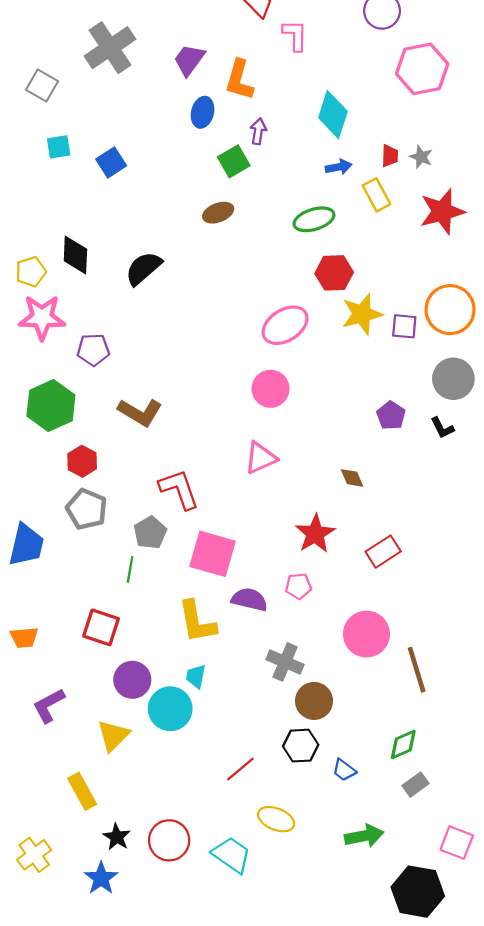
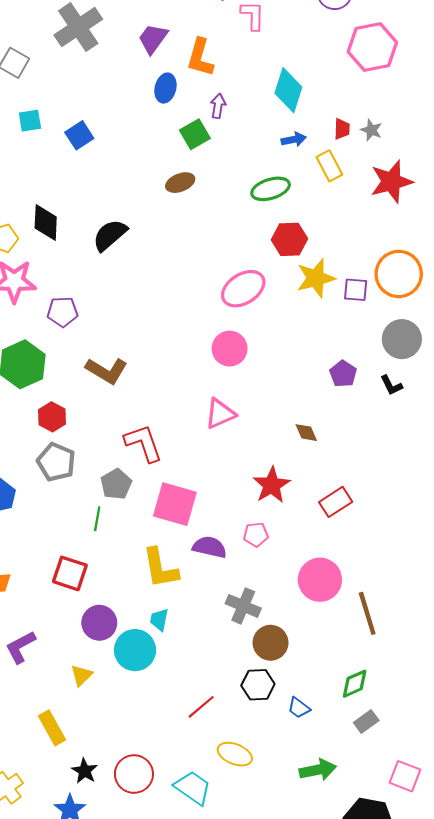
yellow triangle: (113, 736) -> (81, 675), size x0.7

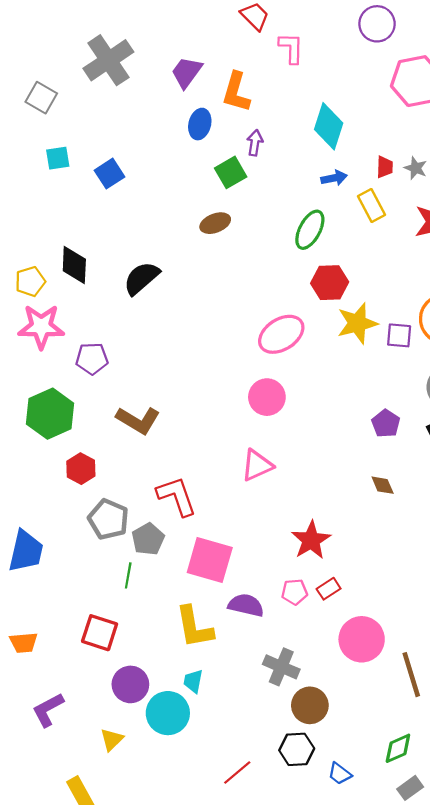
green ellipse: (271, 189) -> (310, 230), turned -45
brown diamond: (306, 433) -> (383, 485), moved
gray pentagon: (56, 462) -> (108, 519), moved
red rectangle: (336, 502) -> (329, 589), moved, size x0.7

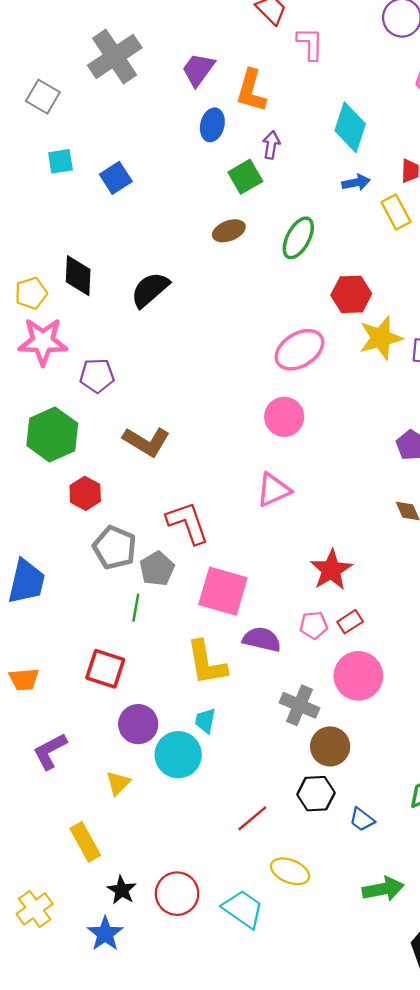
green ellipse: (310, 230) -> (298, 238), moved
pink circle: (362, 639) -> (358, 676), moved

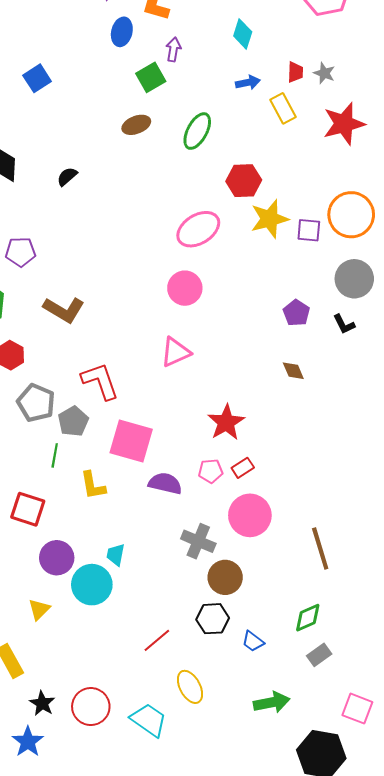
cyan diamond: (350, 127) -> (243, 34), size x0.7
black semicircle: (150, 290) -> (67, 176), size x0.6
yellow L-shape: (206, 663) -> (93, 485), moved, size x0.7
yellow ellipse: (290, 871) -> (190, 687), turned 40

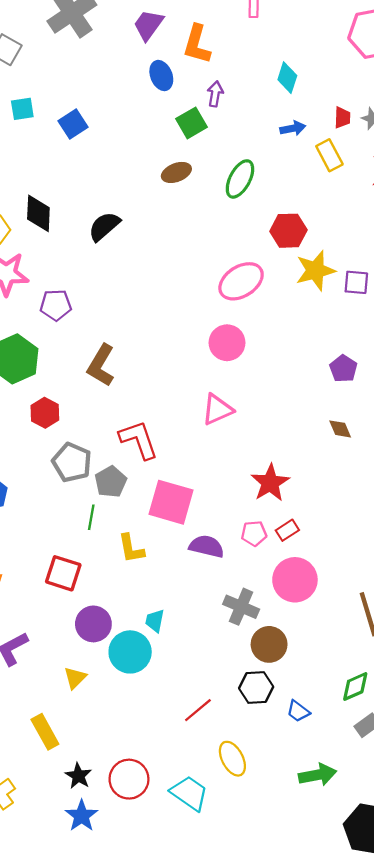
blue ellipse: (122, 32) -> (161, 76), turned -36
black semicircle: (67, 176) -> (104, 226), size x1.5
brown L-shape: (64, 310) -> (101, 365), turned 90
blue star: (28, 742) -> (82, 816), moved

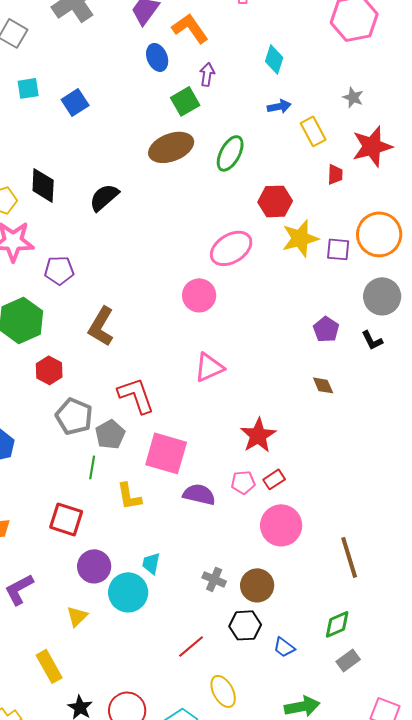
orange L-shape: (197, 44) -> (190, 28), turned 129
red trapezoid: (342, 118) -> (335, 174), moved
brown ellipse: (176, 172) -> (171, 147), size x1.6
pink circle: (227, 343) -> (199, 295), moved
gray cross: (241, 607) -> (214, 579), moved, size x0.7

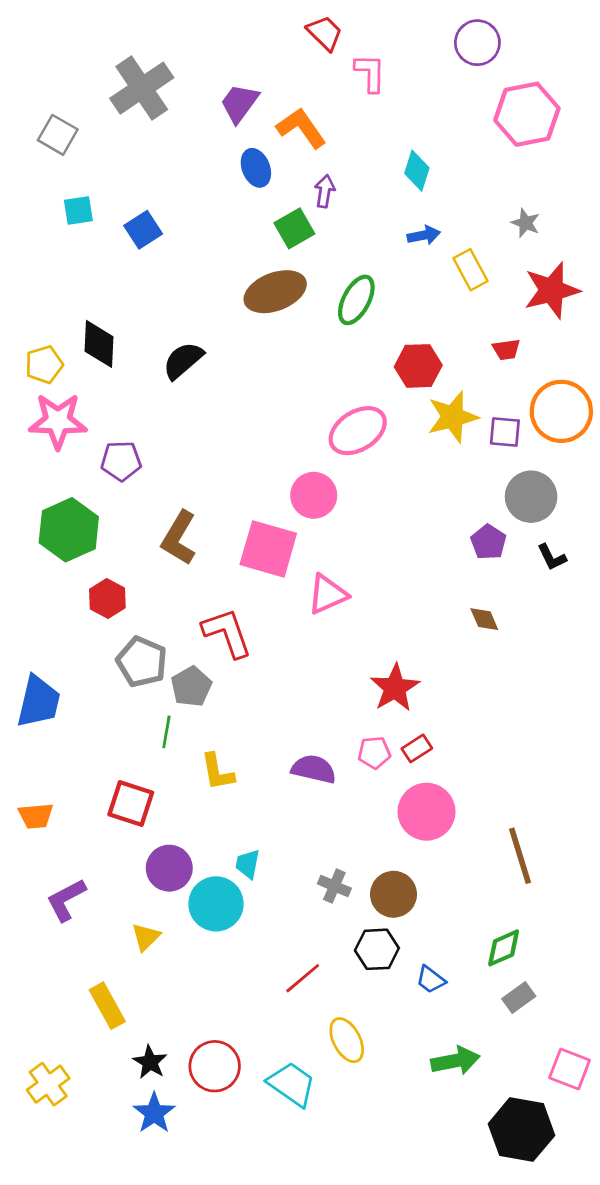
red trapezoid: (335, 174) -> (506, 349), moved, turned 80
gray circle: (382, 296) -> (531, 497), moved
pink square: (166, 453) -> (268, 549), moved

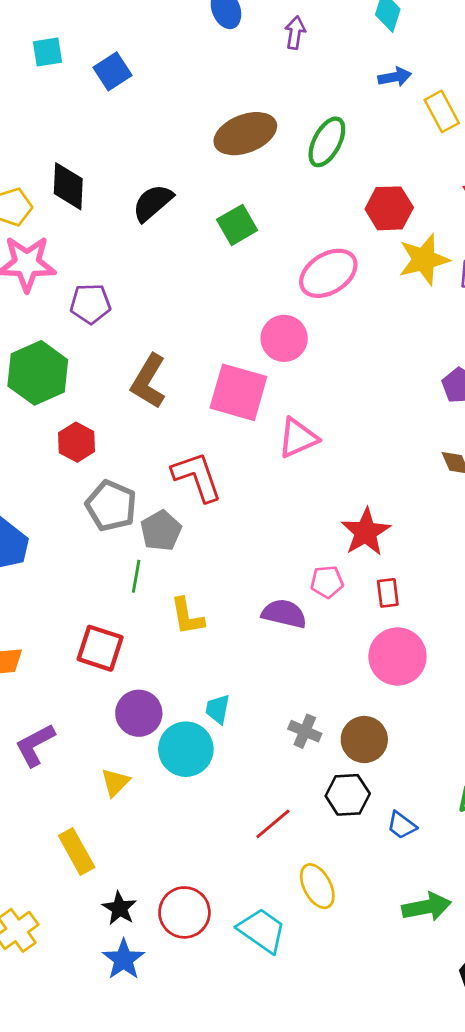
green square: (294, 228) -> (237, 225), moved
red rectangle: (417, 748) -> (388, 593), turned -64
pink pentagon: (374, 753) -> (327, 582), moved

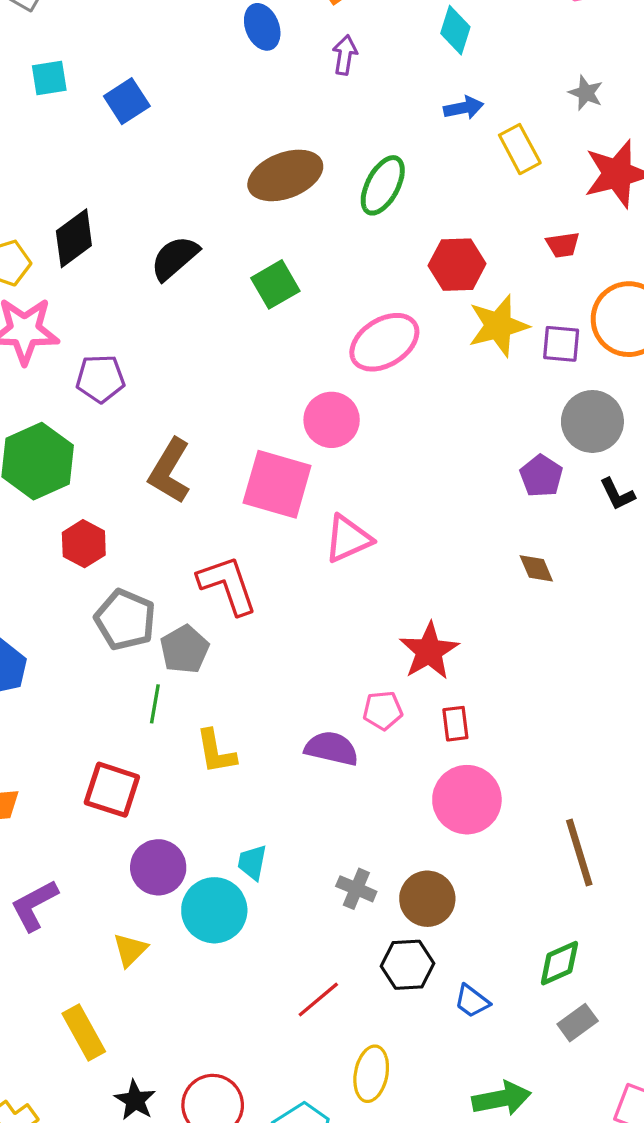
black diamond: (68, 186) -> (74, 238), turned 51
yellow ellipse: (317, 886) -> (371, 1074), turned 39

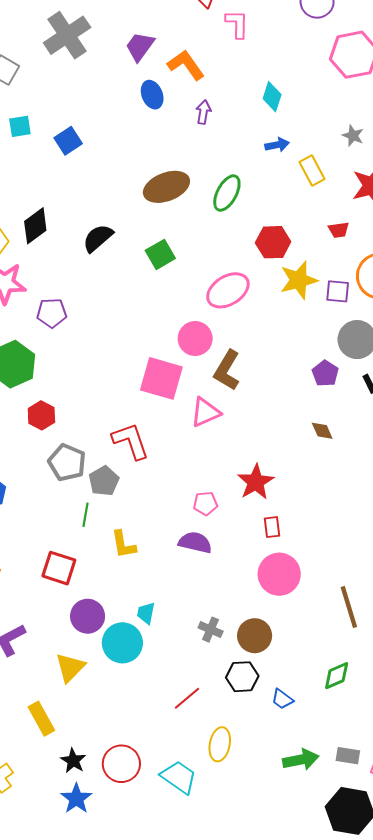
brown L-shape: (170, 471) -> (227, 370), moved
pink pentagon: (383, 710) -> (205, 503), moved
yellow triangle: (130, 950) -> (70, 667), size x1.4
gray rectangle: (578, 1023) -> (348, 756), moved, turned 45

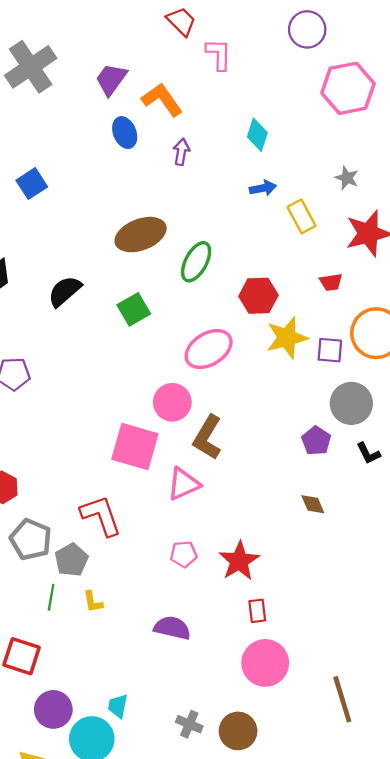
green ellipse: (227, 193) -> (196, 262), moved
pink pentagon: (205, 503) -> (184, 554), moved
yellow L-shape: (123, 544) -> (93, 602), moved, size x0.7

